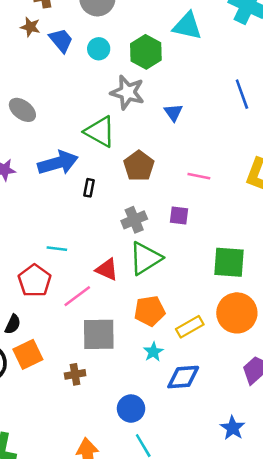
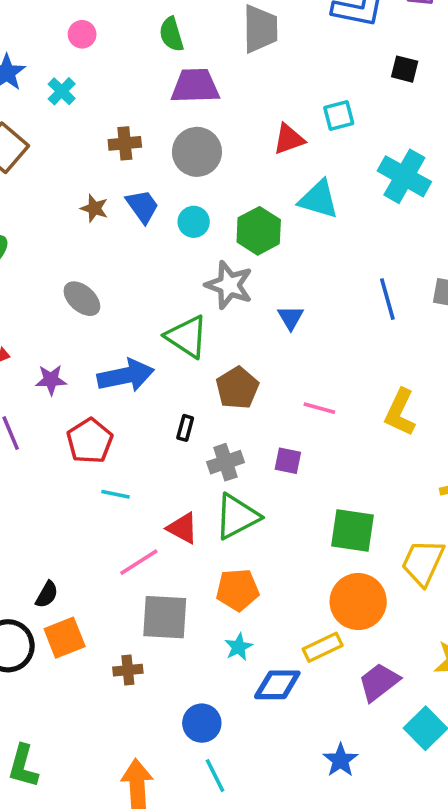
brown star: (30, 27) -> (94, 208), moved
black rectangle: (89, 188) -> (185, 428), moved
red pentagon: (35, 281) -> (90, 441), moved
yellow rectangle: (190, 327) -> (323, 647), moved

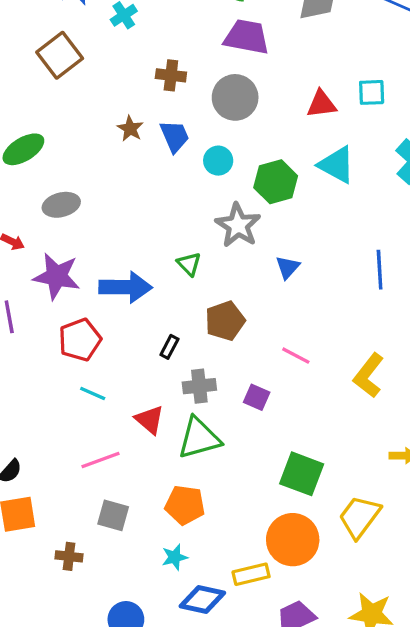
gray ellipse: (82, 299) -> (61, 205), moved, turned -68
green triangle: (187, 337) -> (189, 264), size x0.6
purple star: (51, 380) -> (57, 276), size x1.6
red triangle: (183, 528) -> (150, 420), moved
gray square: (165, 617) -> (113, 515), size x0.7

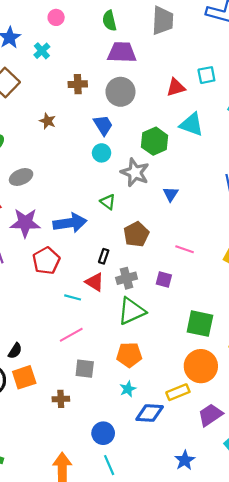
brown star: (130, 129) -> (48, 121), moved
blue trapezoid: (174, 136) -> (103, 125), moved
cyan circle: (218, 161) -> (102, 153), moved
cyan line: (93, 394) -> (73, 297), moved
red triangle: (150, 420) -> (95, 282), moved

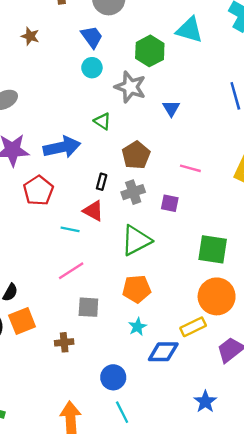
gray cross: (127, 278) -> (133, 192), moved

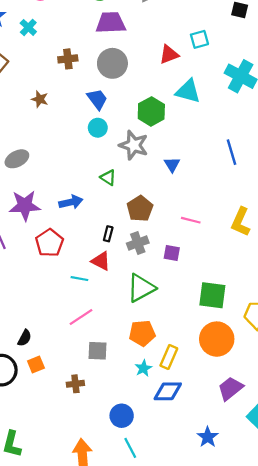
blue arrow: (62, 147) -> (71, 202), size x0.7
orange square: (22, 321) -> (36, 364), size x0.7
yellow rectangle: (193, 327) -> (169, 357), moved, turned -40

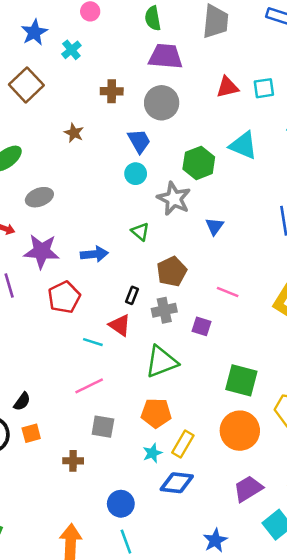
red triangle: (169, 55) -> (227, 87), moved

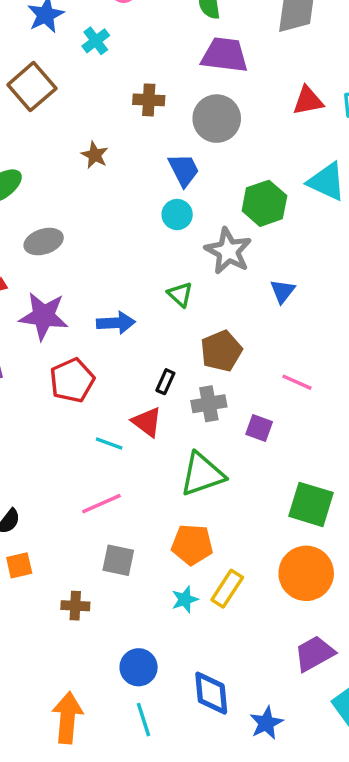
blue diamond: (177, 483) -> (211, 693), moved, turned 76

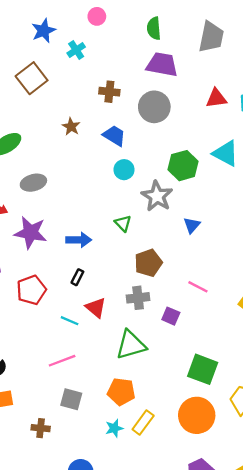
blue trapezoid: (184, 170) -> (114, 136), moved, turned -35
red pentagon: (72, 380) -> (31, 290), moved
black rectangle: (165, 382) -> (77, 277), moved

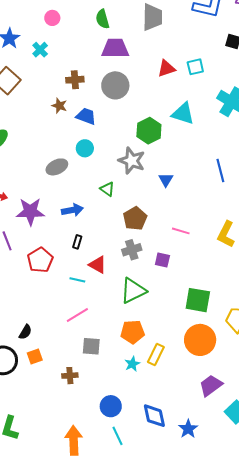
brown star: (71, 127) -> (59, 106), moved
cyan circle: (124, 170) -> (85, 148), moved
gray ellipse: (33, 183) -> (57, 167), moved

